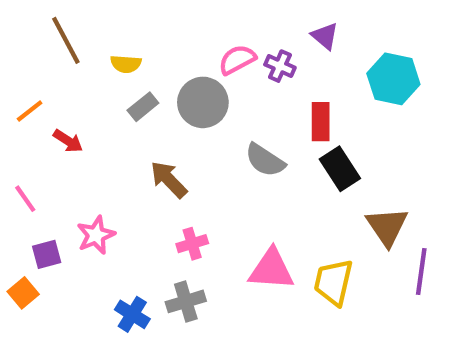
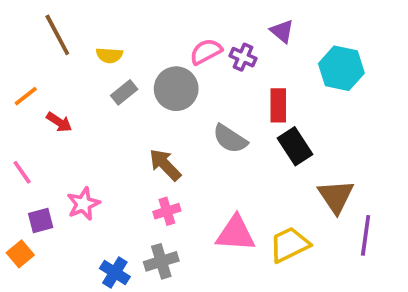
brown arrow: (169, 179) -> (165, 165), moved
yellow trapezoid: (333, 282) -> (289, 245), turned 51

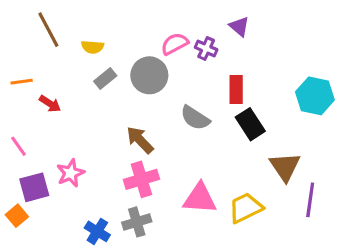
cyan hexagon: (341, 68) -> (315, 96), moved
orange line: (26, 96) -> (22, 82), turned 30
pink cross: (167, 211) -> (141, 179), size x1.5
purple square: (41, 221) -> (34, 187), size x1.4

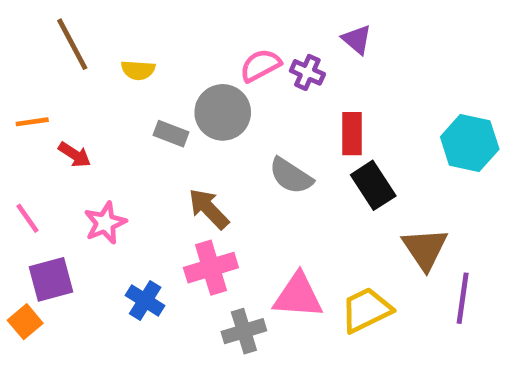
gray rectangle: (105, 78) -> (171, 134), moved, turned 60
pink star: (71, 173) -> (105, 223), moved
gray cross: (137, 222) -> (244, 331), moved
blue cross: (97, 231) -> (145, 301), moved

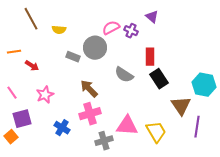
cyan hexagon: (470, 143) -> (204, 85), moved
yellow trapezoid: (366, 310) -> (156, 132), turned 85

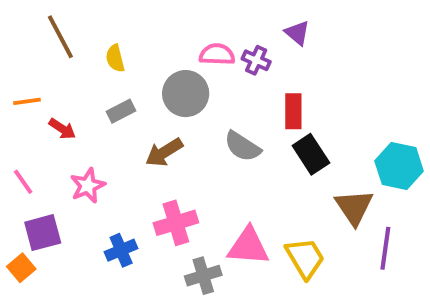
pink semicircle: (111, 28) -> (217, 54), turned 30
yellow semicircle: (59, 30) -> (115, 58), turned 72
gray rectangle: (73, 57) -> (121, 111), moved, turned -48
brown arrow: (89, 89) -> (164, 152), moved, turned -78
blue cross: (62, 128) -> (121, 250), turned 35

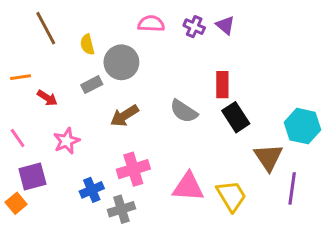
pink semicircle: (217, 54) -> (151, 24), moved
purple cross: (256, 60) -> (194, 27), moved
gray circle: (186, 94) -> (121, 62), moved
gray cross: (203, 276) -> (121, 209), moved

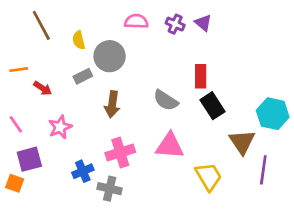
brown arrow: (124, 116) -> (112, 104), turned -50
pink triangle: (188, 187) -> (170, 146), moved
orange square: (16, 203) -> (15, 183), turned -30
gray cross: (121, 209) -> (110, 189), turned 30

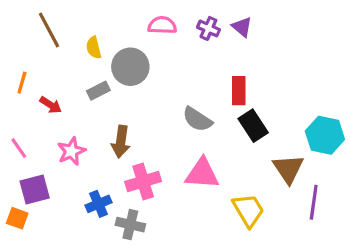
orange line: (19, 70) -> (22, 83), turned -66
brown arrow: (112, 104) -> (121, 142), moved

